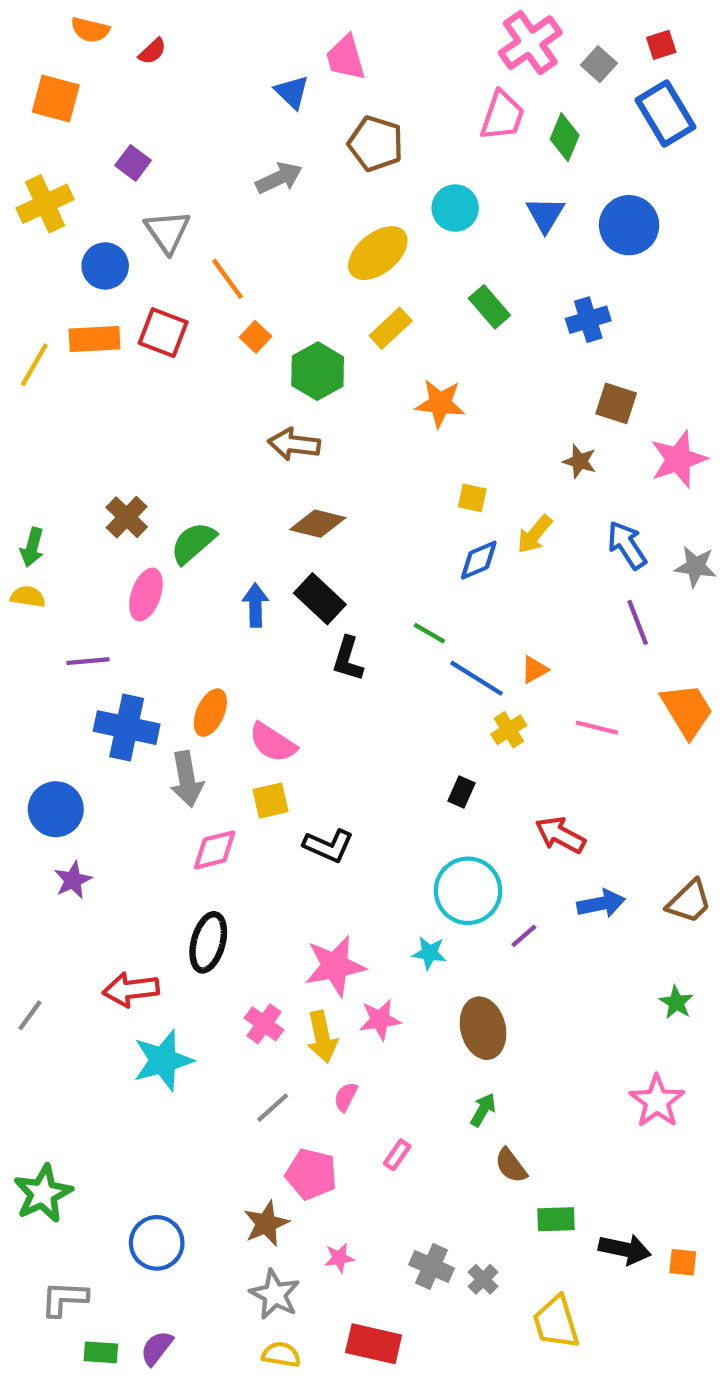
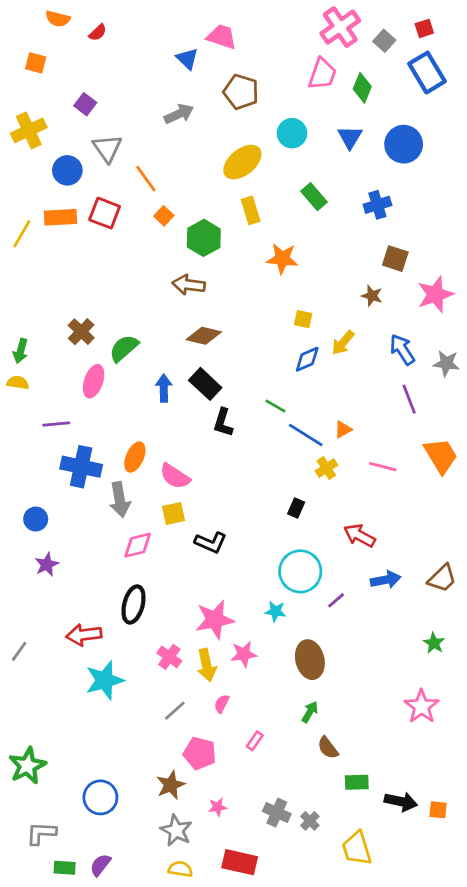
pink trapezoid: (346, 58) -> (222, 37), turned 124
orange square: (56, 99) -> (36, 63), size x0.7
yellow rectangle: (391, 328) -> (251, 210), turned -64
blue circle: (56, 809) -> (36, 519), size x0.7

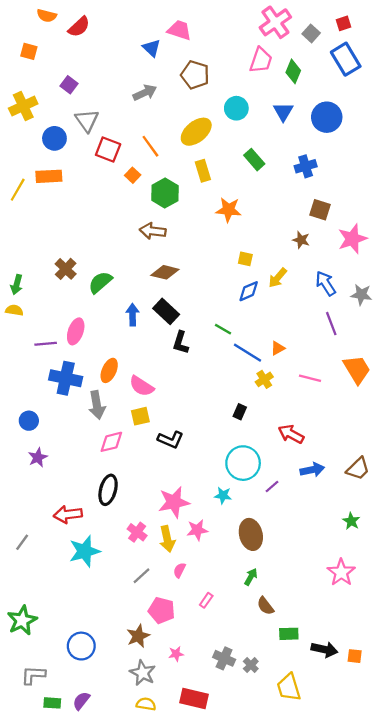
red semicircle: (98, 33) -> (79, 27), size x1.5
orange line: (146, 179) -> (150, 146), moved
red square: (105, 213) -> (108, 150), moved
pink ellipse: (94, 381) -> (76, 331), moved
gray line: (19, 651) -> (22, 542), moved

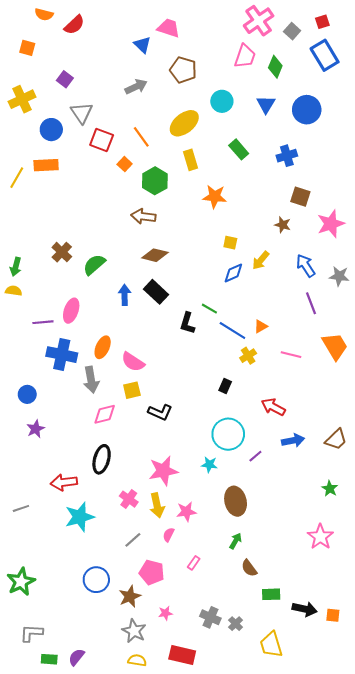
black L-shape: (181, 343) -> (187, 323), moved
pink star: (197, 530) -> (186, 512), moved
gray line: (22, 542) -> (21, 508), turned 35
blue circle: (81, 646) -> (96, 580), moved

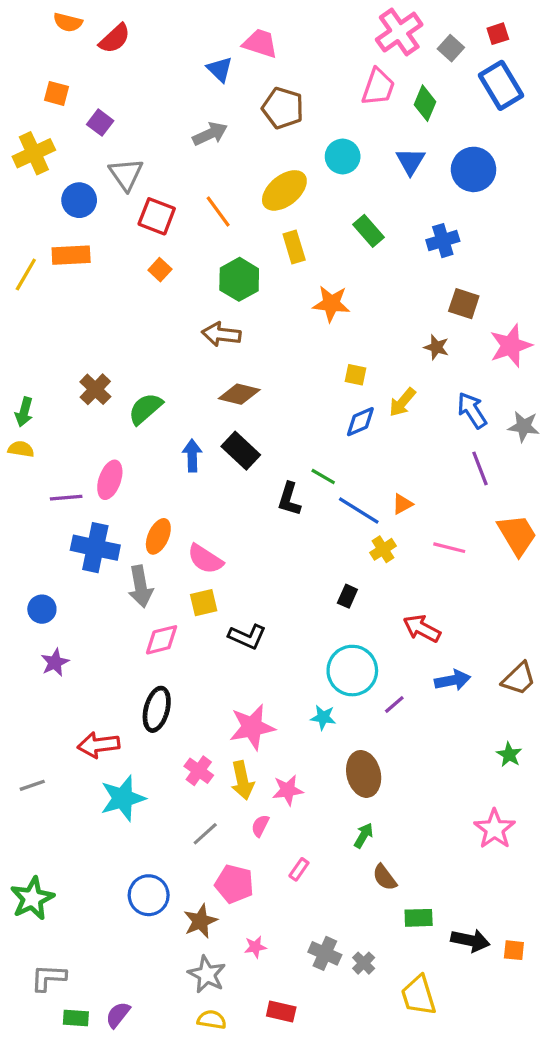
orange square: (27, 48) -> (56, 93), moved
orange square: (125, 164) -> (160, 270), moved
red rectangle: (182, 655) -> (281, 1012), size x0.7

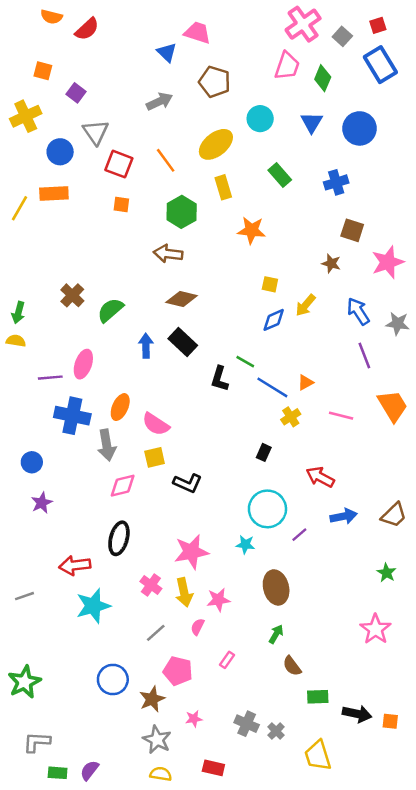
orange square: (160, 270) -> (121, 205), turned -35

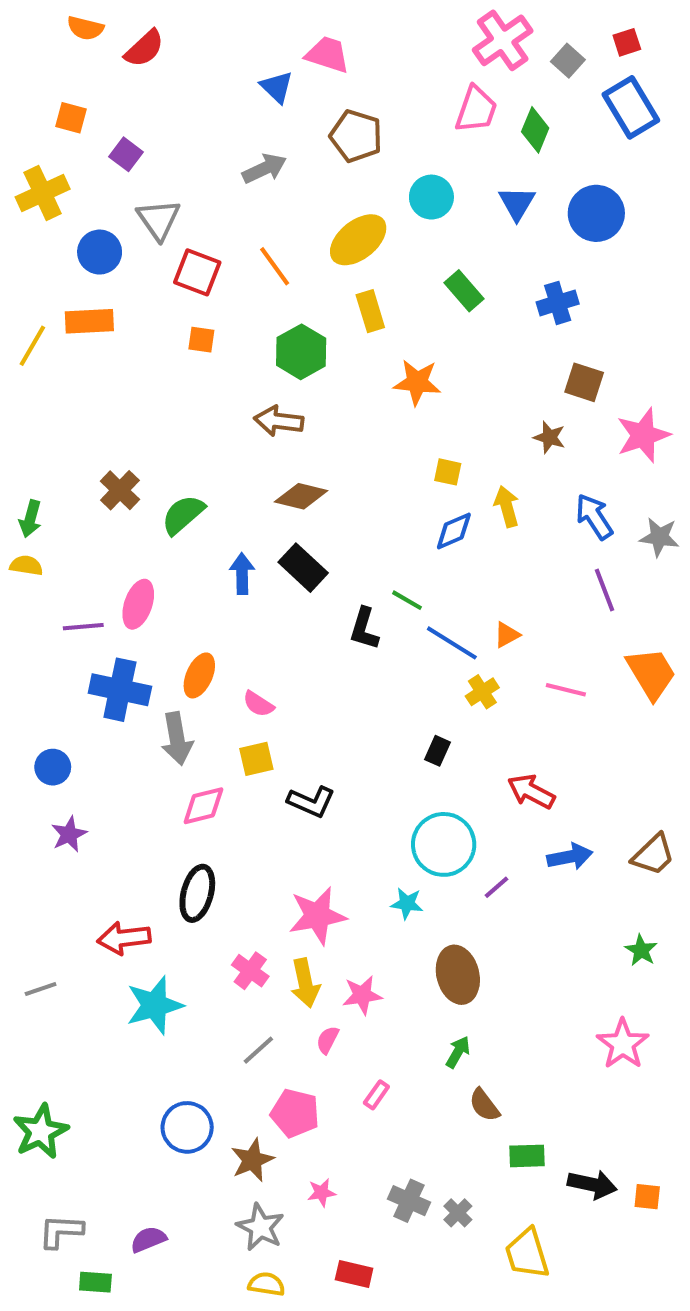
yellow arrow: (305, 305) -> (507, 506), turned 125
pink semicircle: (156, 424) -> (258, 704), size x0.7
purple semicircle: (89, 770) -> (148, 1239), moved, turned 30

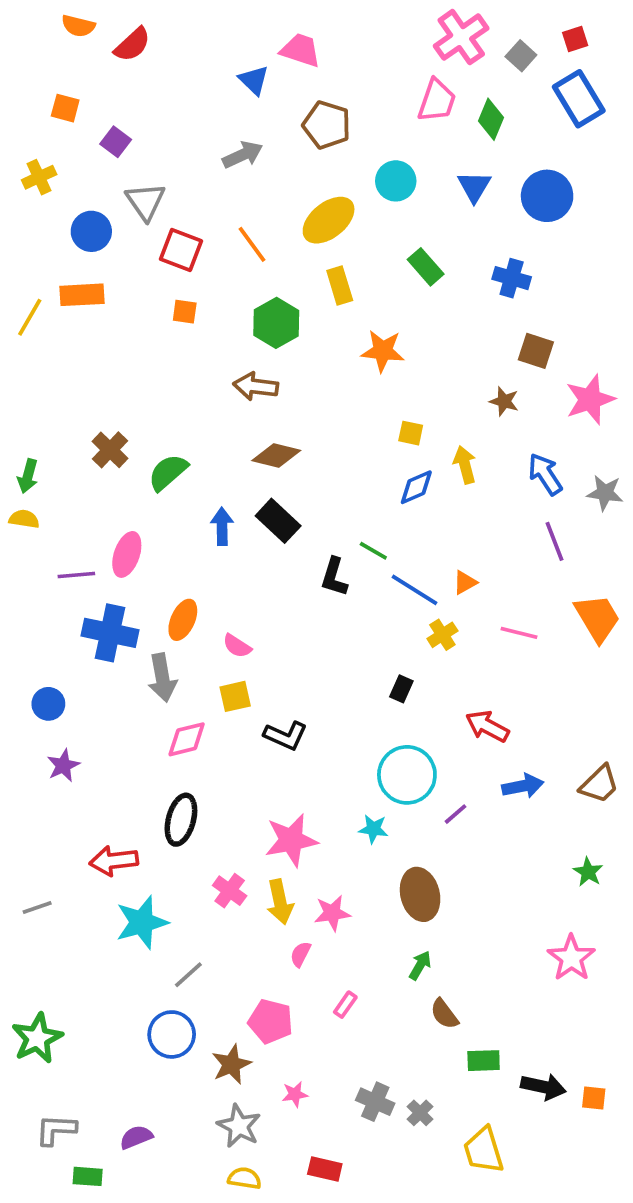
yellow cross: (43, 193) -> (39, 177), size x0.7
blue cross: (558, 303) -> (512, 278), turned 33
gray line: (258, 1050) -> (188, 975), moved

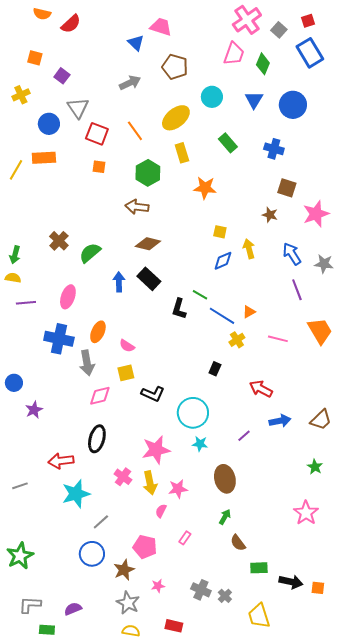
purple line: (76, 575) -> (26, 303), moved
blue circle: (48, 704) -> (14, 383), moved
cyan circle: (407, 775) -> (193, 413), moved

